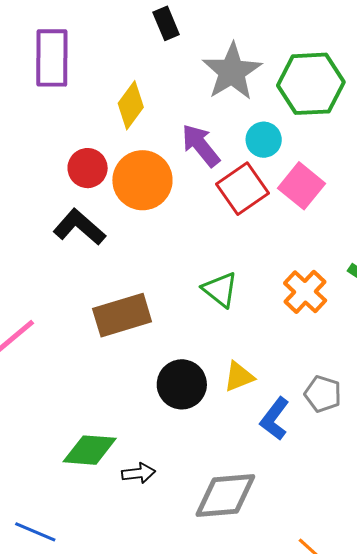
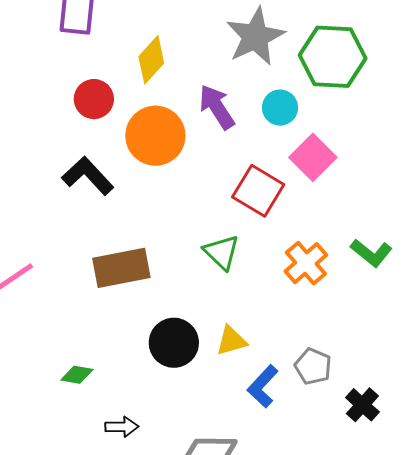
red circle: (88, 168) -> (94, 99), moved
red square: (242, 189) -> (258, 191), moved, turned -30
green diamond: (90, 450) -> (77, 375), moved, size x0.6

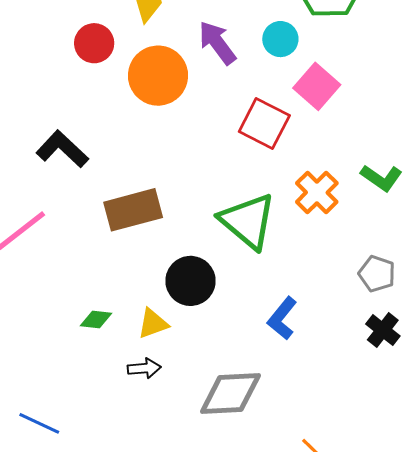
black L-shape: (88, 176) -> (62, 149), moved
green triangle: (222, 252) -> (248, 221), moved, size x1.6
yellow triangle: (231, 341) -> (153, 324), moved
gray pentagon: (313, 366) -> (377, 274), moved

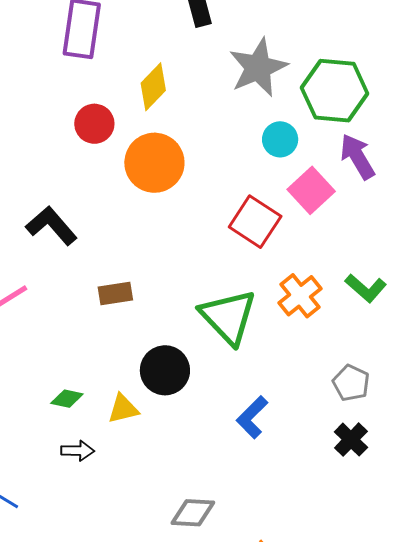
purple arrow: (217, 43) -> (357, 157), moved
brown rectangle: (133, 210) -> (115, 293), size x0.6
black arrow: (144, 368) -> (78, 451), moved
gray diamond: (230, 393) -> (193, 513), moved, size x0.7

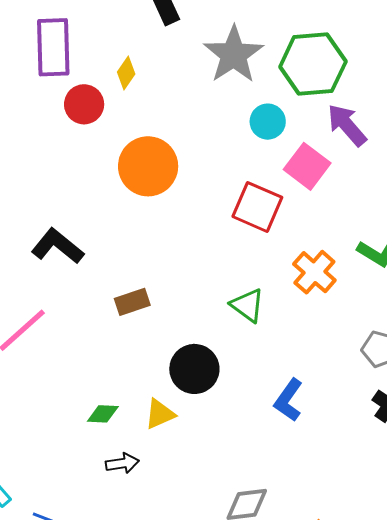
yellow diamond: (153, 87) -> (126, 73), moved, size x0.7
red circle: (94, 124) -> (84, 104), moved
green triangle: (228, 317) -> (247, 305), size x0.6

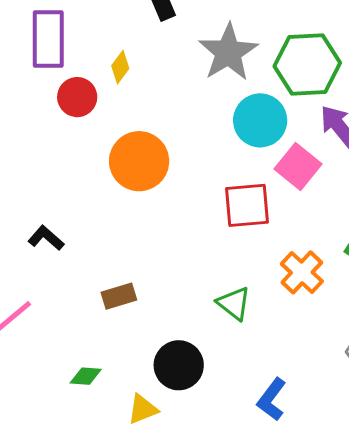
cyan circle: (268, 122) -> (260, 120), size x1.5
red square: (257, 207) -> (247, 205), turned -30
black L-shape: (58, 246) -> (46, 238), size x0.7
green diamond: (103, 414) -> (86, 376), moved

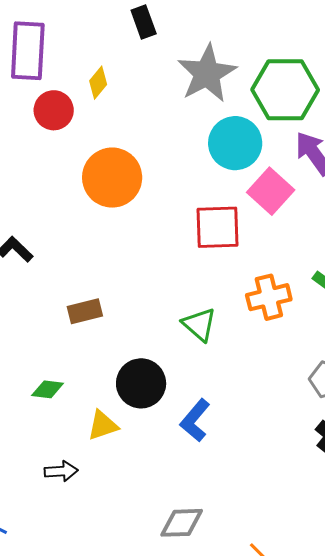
orange cross: (302, 272) -> (269, 297), turned 30
blue L-shape: (272, 399) -> (195, 420), moved

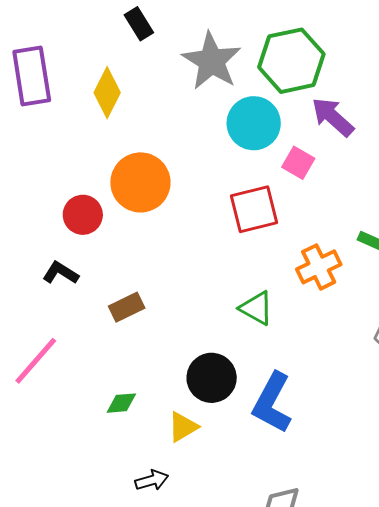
yellow diamond: (98, 83) -> (107, 93), size x1.5
red circle: (54, 110) -> (83, 215), moved
pink square: (271, 191) -> (298, 163), size x0.7
brown rectangle: (85, 311) -> (127, 307), moved
blue L-shape: (195, 420) -> (272, 403), size x1.4

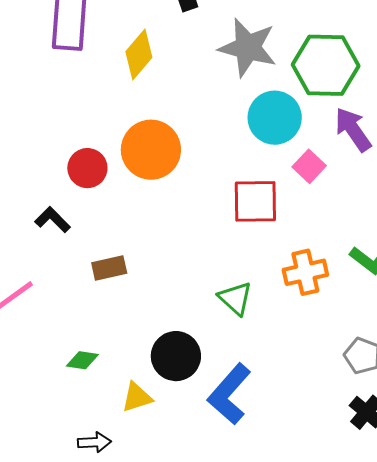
gray star: (212, 61) -> (248, 47), turned -30

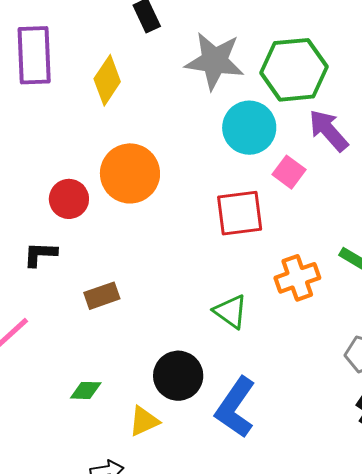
black L-shape: (53, 220) -> (40, 254), turned -36

